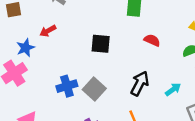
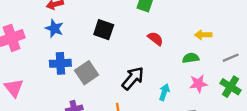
blue star: (25, 48) -> (54, 28), moved, turned 30
cyan arrow: (173, 89) -> (164, 92), turned -49

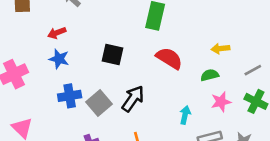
red semicircle: (155, 39) -> (169, 58), size x1.5
black arrow: (133, 78) -> (133, 99), moved

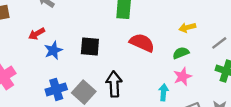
blue star: (59, 59) -> (53, 50), moved, turned -30
black arrow: (133, 99) -> (114, 84), turned -30
pink star: (221, 102) -> (183, 77), moved

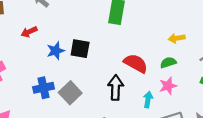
red semicircle: (142, 43) -> (136, 63), moved
blue star: (53, 50) -> (56, 51), moved
black arrow: (114, 84) -> (116, 88), moved

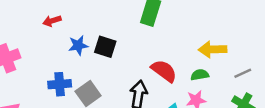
yellow arrow: (177, 38) -> (213, 49), size x1.5

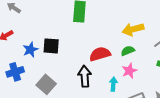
red semicircle: (164, 71) -> (100, 54), turned -40
blue cross: (60, 84) -> (15, 72), moved

